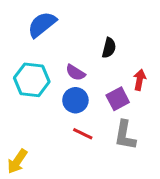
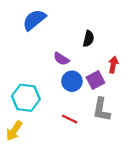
cyan hexagon: (32, 80) -> (26, 98), moved
blue circle: (75, 100) -> (72, 81), moved
red line: (83, 134) -> (70, 119), moved

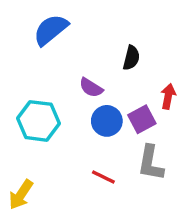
cyan hexagon: (26, 98) -> (38, 121), moved

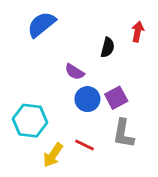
red arrow: (168, 96) -> (138, 32), moved
cyan hexagon: (38, 121) -> (30, 121), moved
yellow arrow: (21, 195) -> (53, 155), moved

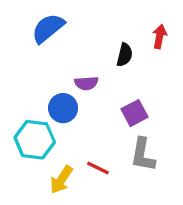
purple semicircle: (75, 72) -> (86, 83), turned -36
blue circle: (87, 99) -> (63, 108), moved

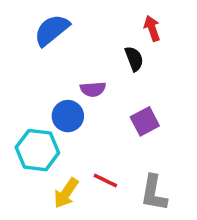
red arrow: (160, 37) -> (152, 28), moved, turned -30
black semicircle: (125, 55) -> (134, 59), turned -35
gray L-shape: (143, 155) -> (154, 193), moved

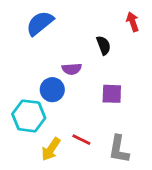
red arrow: (152, 28) -> (133, 22), moved
purple square: (145, 121) -> (112, 94), turned 30

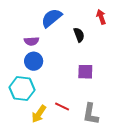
blue semicircle: (40, 23) -> (52, 18), moved
purple semicircle: (72, 69) -> (32, 41), moved
blue circle: (52, 90) -> (34, 61), moved

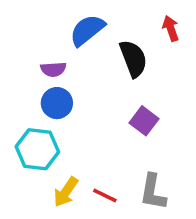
black semicircle: (79, 35) -> (133, 59), size x1.5
purple square: (85, 72) -> (144, 121), turned 35
red line: (62, 107) -> (105, 195), moved

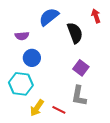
purple semicircle: (53, 69) -> (22, 36), moved
gray L-shape: (153, 192) -> (79, 96), moved

